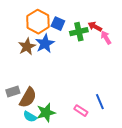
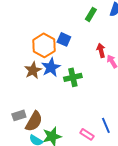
blue square: (58, 24) -> (64, 39), moved
red arrow: (95, 27) -> (101, 50), turned 48
green cross: (79, 32) -> (73, 77), moved

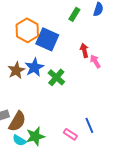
blue square: (64, 39) -> (47, 39), size x1.6
orange hexagon: (44, 45) -> (27, 30), moved
green cross: (73, 77) -> (56, 77), turned -36

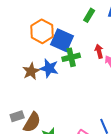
blue star: (34, 67) -> (49, 68), turned -30
green cross: (56, 77) -> (71, 57), moved, turned 36

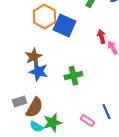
green cross: (71, 57) -> (73, 76), moved
blue star: (49, 68) -> (38, 72), moved

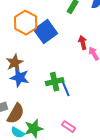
blue square: (64, 26) -> (46, 32), turned 30
blue line: (106, 112) -> (66, 89), moved

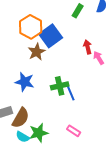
brown star: (15, 63) -> (37, 52), moved

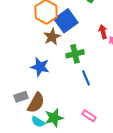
green cross: (60, 86) -> (75, 54), moved

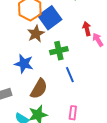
brown semicircle: (36, 103) -> (39, 89), moved
pink rectangle: (89, 116) -> (73, 113), turned 64

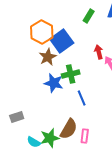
blue star: (24, 64) -> (54, 83), moved
brown semicircle: (39, 89) -> (69, 129), moved

